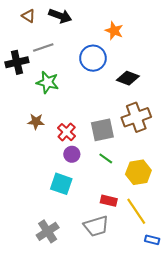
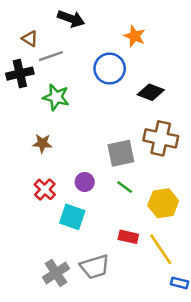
brown triangle: (29, 16) -> (30, 39), moved
brown cross: (136, 117) -> (161, 138), turned 32
red cross: (67, 132) -> (45, 189), moved
gray trapezoid: (96, 226) -> (95, 267), moved

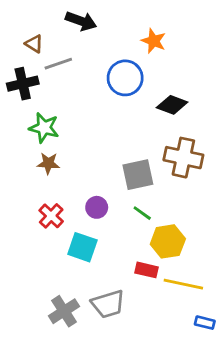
green star: (56, 97) -> (44, 128), moved
yellow hexagon: (163, 203) -> (168, 241), moved
yellow line: (161, 249) -> (183, 284), turned -44

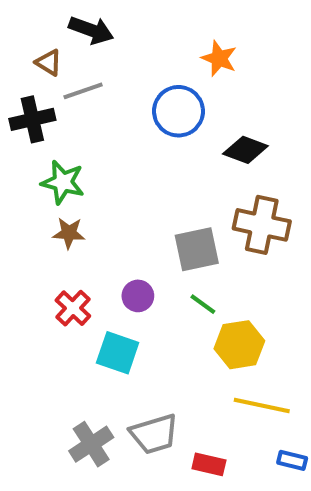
black arrow: (81, 21) -> (91, 30), moved
red rectangle: (146, 270) -> (209, 464), moved

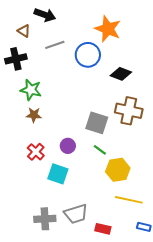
orange star: (219, 58) -> (108, 29), size x1.5
gray line: (83, 91) -> (55, 45), moved
gray square: (197, 249) -> (97, 123), turned 30
gray cross: (91, 444) -> (45, 219), turned 30

